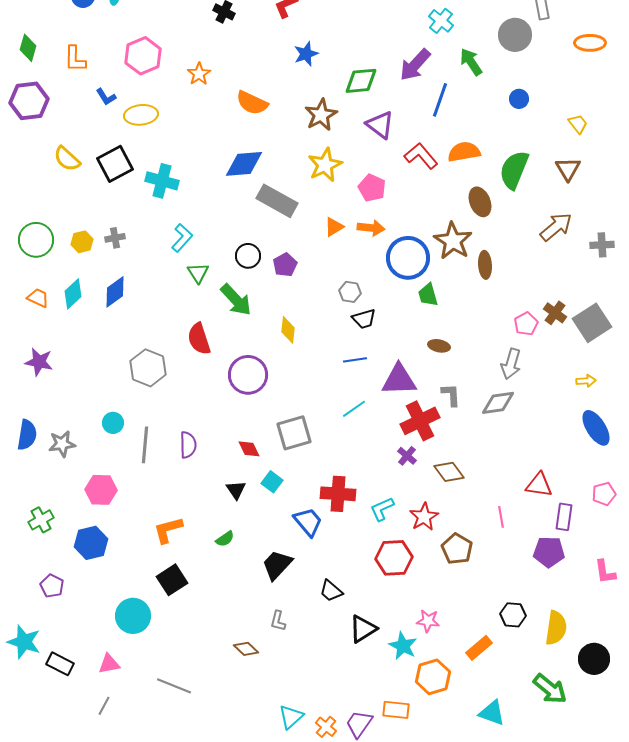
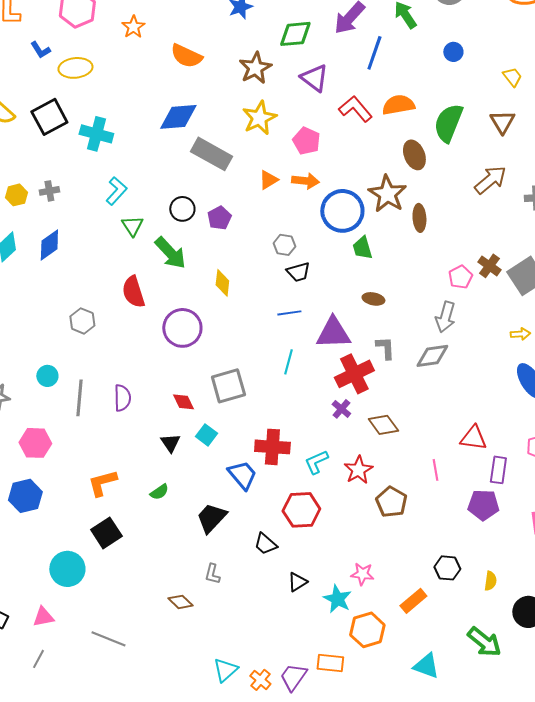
gray hexagon: (148, 368) -> (82, 321), size x0.7
cyan line: (354, 409) -> (288, 362), turned -40
red hexagon: (394, 558) -> (301, 510), moved
yellow semicircle: (556, 628) -> (490, 581), size x0.6
black triangle: (363, 629) -> (297, 582), size x0.7

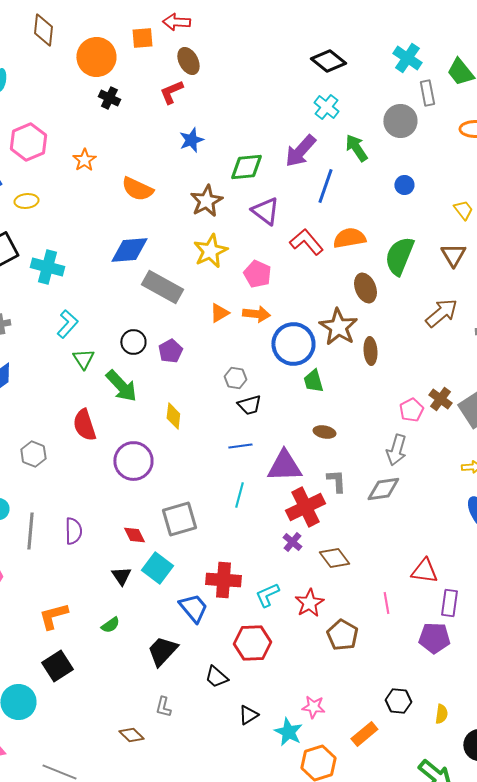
yellow ellipse: (75, 68) -> (26, 201), size x0.7
cyan square: (206, 435) -> (157, 568), size x1.4

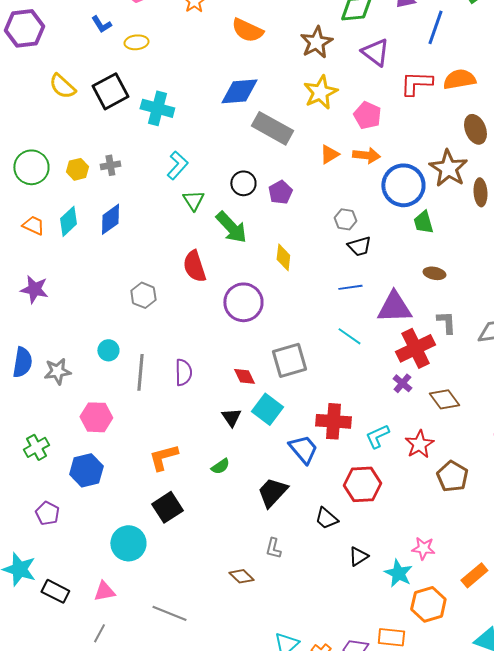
red L-shape: (306, 242) -> (416, 83), turned -48
cyan line: (239, 495) -> (349, 336), turned -70

